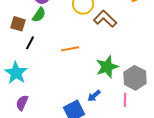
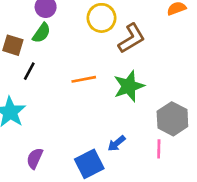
brown L-shape: (105, 19) -> (132, 38), turned 105
green star: (107, 67) -> (129, 86), moved
purple semicircle: (22, 103) -> (35, 158), moved

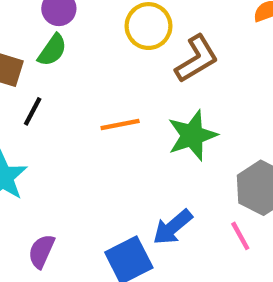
blue arrow: (117, 143) -> (173, 227), size x1.4
pink line: (159, 149) -> (240, 236), turned -30

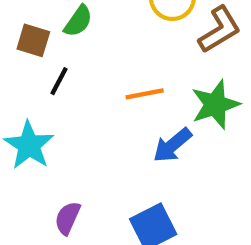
blue arrow: (173, 227) -> (172, 145), moved

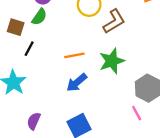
blue arrow: (172, 145) -> (77, 83), moved

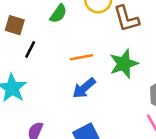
green semicircle: (39, 17) -> (58, 14), moved
brown L-shape: (114, 21) -> (126, 19), turned 105

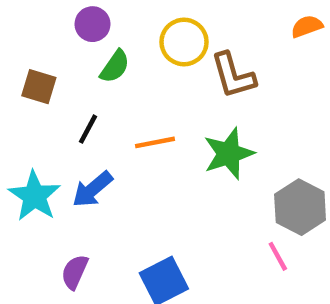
black line: (30, 50) -> (88, 129), moved
blue arrow: (84, 88) -> (92, 189), moved

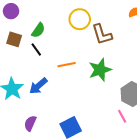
purple circle: (92, 24) -> (11, 11), moved
green semicircle: (115, 67) -> (38, 30), moved
black line: (88, 129) -> (36, 50), moved, turned -64

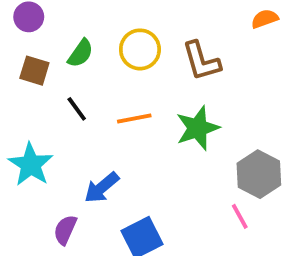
yellow circle: (80, 19) -> (140, 49), moved
black line: (36, 50) -> (77, 109), moved
blue arrow: (38, 86) -> (102, 188), moved

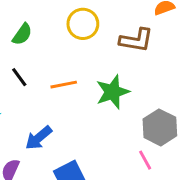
yellow circle: (140, 49) -> (83, 24), moved
brown L-shape: (201, 61) -> (136, 40), moved, turned -64

